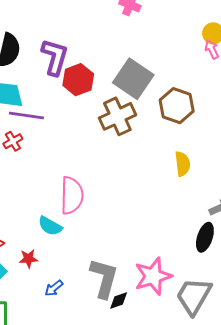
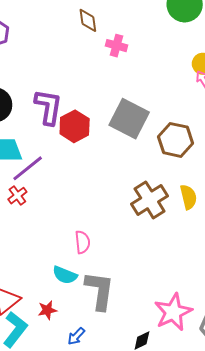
purple line: (26, 116) -> (28, 168), turned -40
brown cross: (117, 116) -> (150, 200), moved
pink semicircle: (72, 195) -> (83, 242), size x0.6
gray L-shape: (104, 278) -> (100, 291), moved

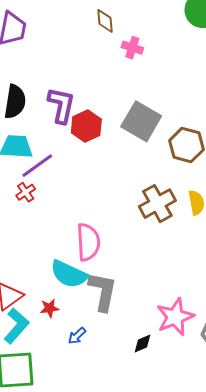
pink semicircle: (83, 242) -> (88, 242), size x1.6
cyan semicircle: (65, 275) -> (69, 274), size x1.5

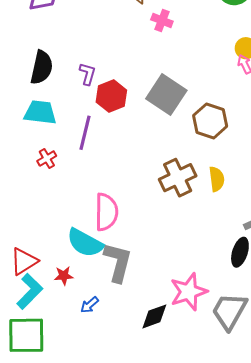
purple L-shape: (61, 105) -> (88, 74), size x0.6
purple line: (37, 166) -> (85, 133), moved, turned -44
black diamond: (142, 344) -> (154, 316), size x1.4

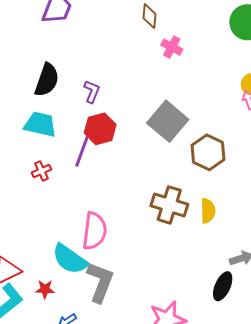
red hexagon: (111, 96) -> (100, 129), moved
brown cross: (178, 178) -> (169, 205), turned 36

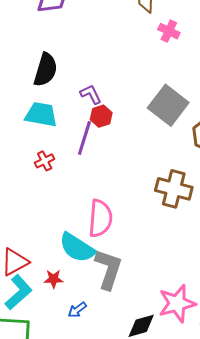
purple L-shape: (92, 92) -> (91, 94), moved, turned -45
red hexagon: (100, 129) -> (101, 116), size x0.7

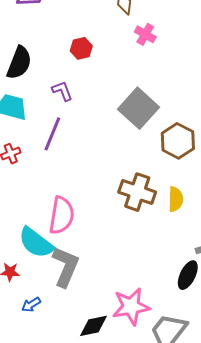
red hexagon: (101, 116) -> (81, 48), moved

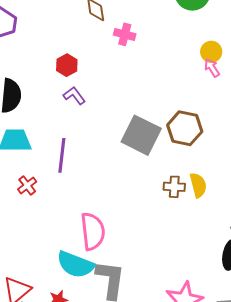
purple L-shape: (62, 91) -> (74, 96), moved
gray square: (139, 108) -> (141, 135), moved
brown cross: (137, 192) -> (174, 187), moved, size x0.6

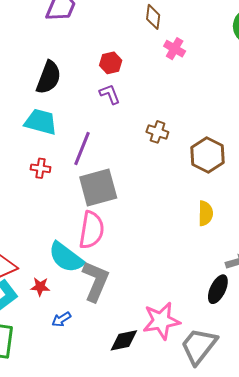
gray square: (141, 135) -> (98, 187), moved, turned 33
red cross: (27, 185) -> (40, 168), turned 30
brown cross: (174, 187) -> (157, 132), moved

